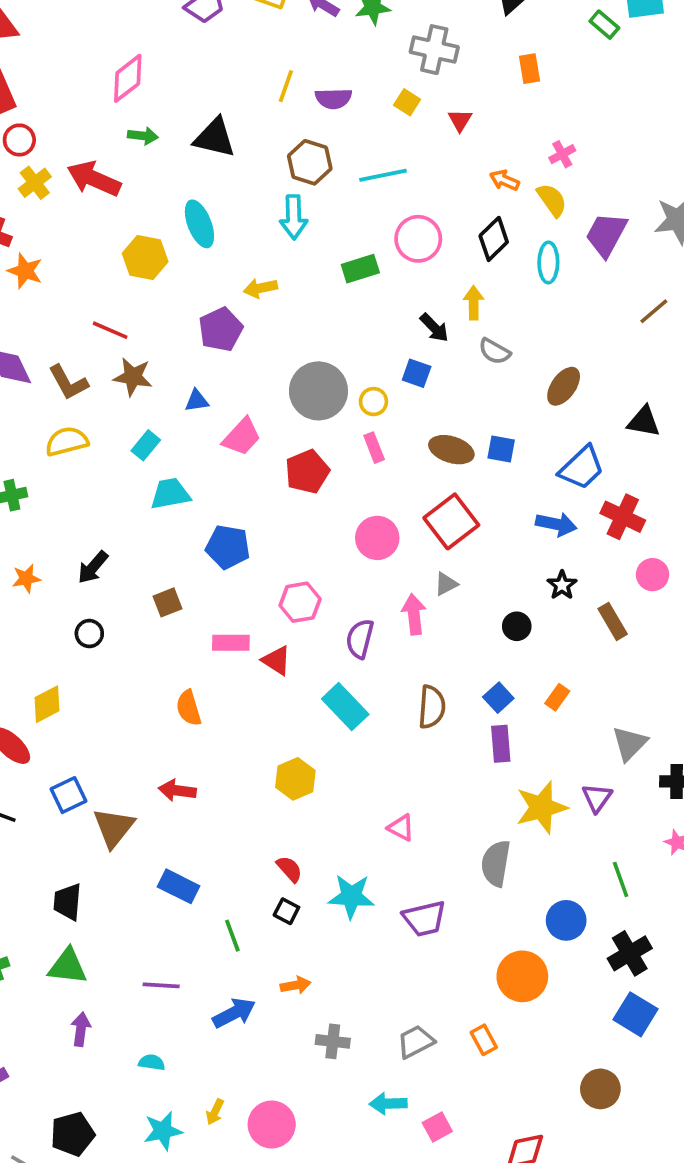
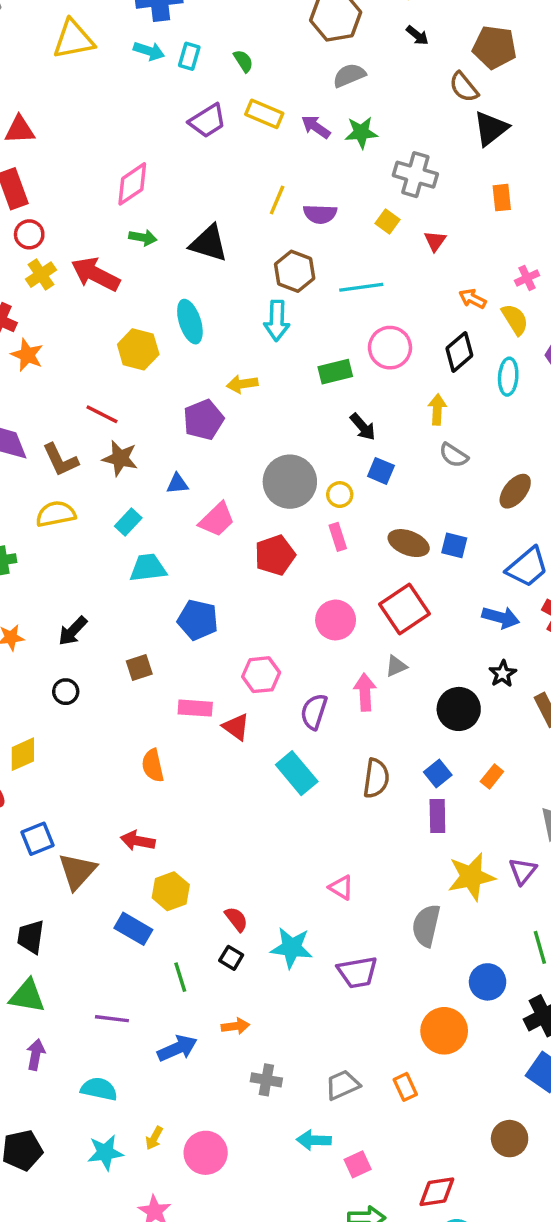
black arrow: (434, 328) -> (363, 427), moved
black circle: (517, 626) -> (459, 709), size x1.6
yellow hexagon: (295, 779) -> (171, 891), moved
cyan semicircle: (152, 1062) -> (99, 1089), size x1.5

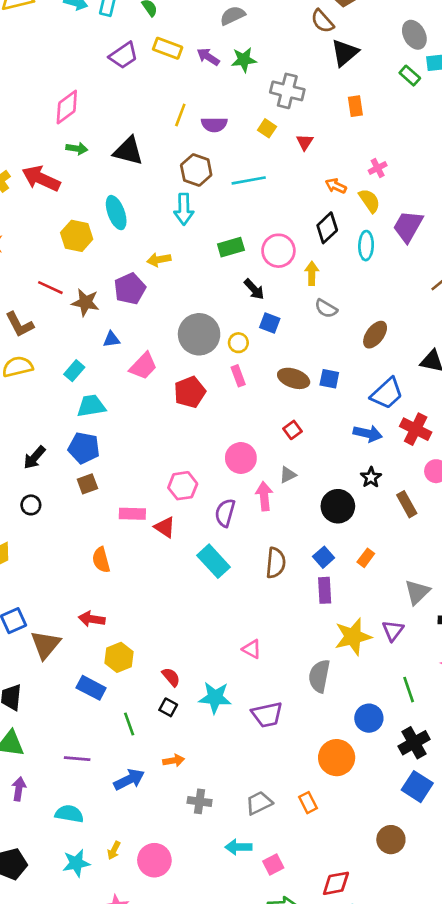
pink circle: (390, 348) -> (278, 251), moved
brown star: (120, 458) -> (85, 302), moved
red square: (405, 609) -> (292, 430), size x0.5
blue pentagon: (198, 620) -> (84, 448), moved
pink circle: (336, 620) -> (241, 458), moved

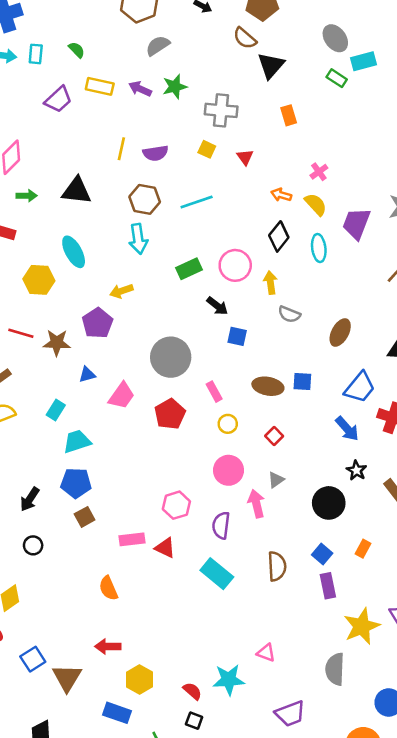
yellow circle: (238, 343) -> (228, 424), moved
blue arrow: (368, 434) -> (347, 429), turned 44
cyan star: (215, 698) -> (229, 680), moved

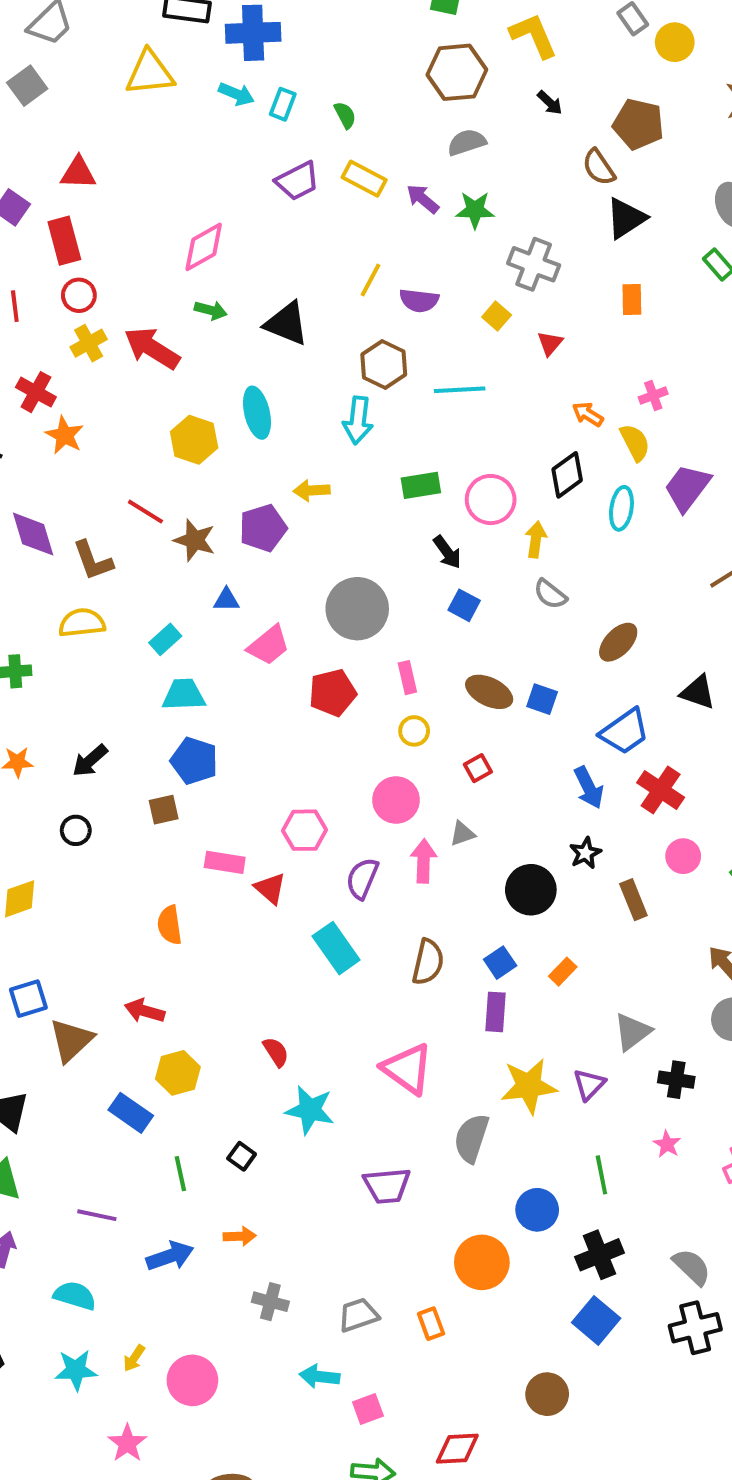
blue pentagon: (76, 483) -> (194, 761), moved
pink triangle: (266, 653) -> (407, 1069), moved, size x1.8
red semicircle: (192, 691) -> (276, 1052), moved

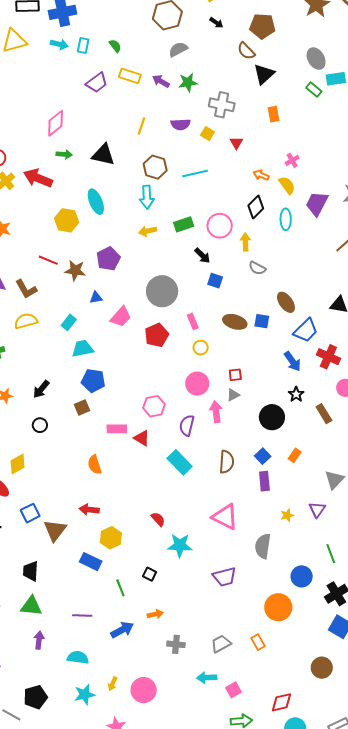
purple semicircle: (419, 300) -> (181, 124), moved
yellow arrow: (312, 490) -> (148, 231), moved
brown ellipse: (618, 642) -> (286, 302), moved, turned -70
red square: (478, 768) -> (235, 375), moved, turned 32
yellow star: (529, 1086) -> (287, 515), size x0.5

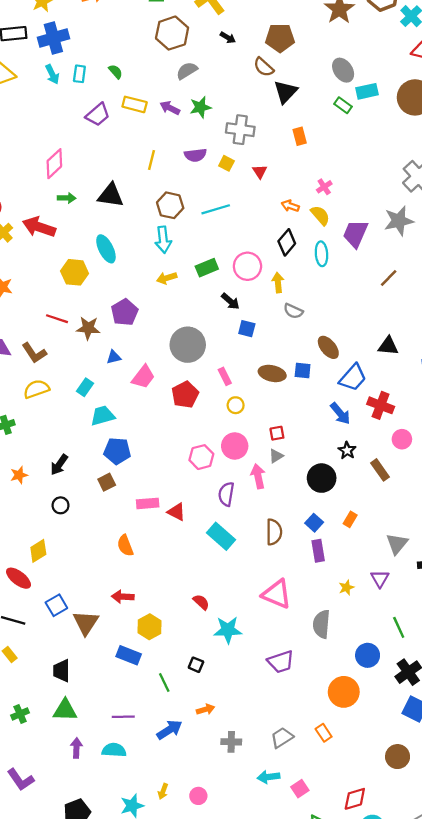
cyan arrow: (59, 44) -> (52, 74), turned 54
pink hexagon: (154, 406) -> (201, 457), moved
cyan semicircle: (78, 657) -> (114, 750), moved
pink circle: (144, 690) -> (198, 796), size x0.6

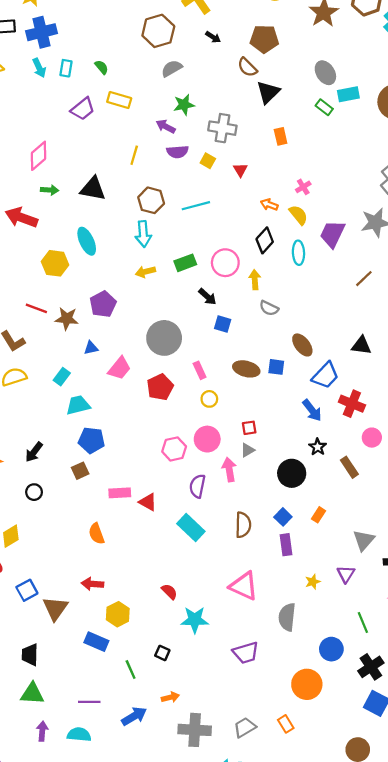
purple arrow: (170, 108) -> (166, 126), moved
gray cross: (231, 742) -> (195, 730), size x1.6

